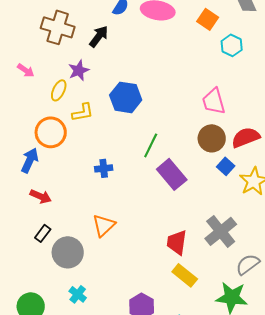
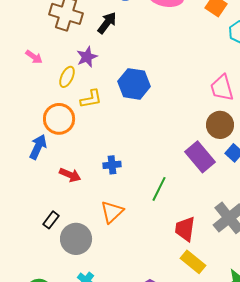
green line: (151, 145) -> (159, 189), moved
blue cross: (104, 168) -> (112, 165), moved
purple rectangle: (172, 174) -> (200, 157), moved
red arrow: (41, 196) -> (70, 175), moved

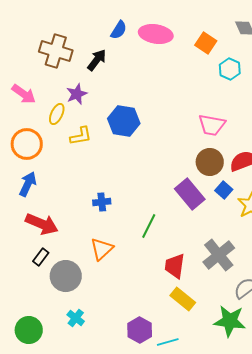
pink arrow: (34, 57) -> (24, 94), size x1.4
pink trapezoid: (222, 88) -> (212, 125), turned -64
orange circle: (59, 119) -> (27, 144), moved
red arrow: (70, 175) -> (42, 224), moved, size x1.5

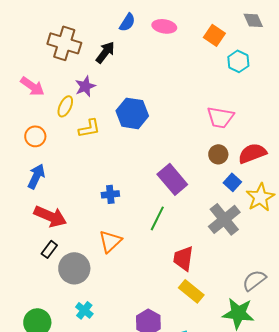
pink ellipse: (156, 34) -> (164, 26), size x0.7
orange circle: (27, 144) -> (35, 136), size x0.7
brown circle: (210, 162) -> (218, 154), size x0.7
purple rectangle: (190, 194) -> (172, 179), moved
gray cross: (219, 255) -> (224, 219), moved

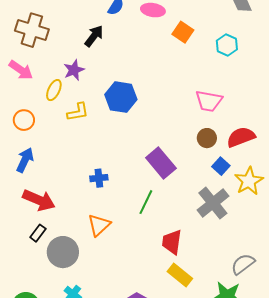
orange square: (214, 35) -> (183, 32), moved
brown cross: (64, 43) -> (32, 30), moved

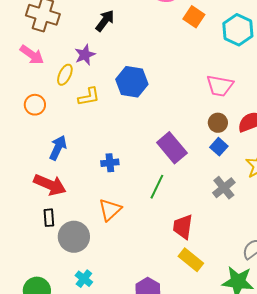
cyan hexagon: (227, 45) -> (238, 30), size x1.4
blue arrow: (25, 160) -> (58, 148), moved
blue square: (221, 166) -> (219, 147), moved
gray cross: (213, 203) -> (224, 188), size x0.7
black rectangle: (38, 233) -> (49, 218), turned -42

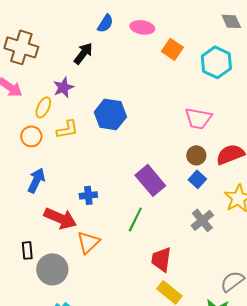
orange circle: (35, 105) -> (31, 136), moved
red arrow: (50, 185) -> (60, 218), moved

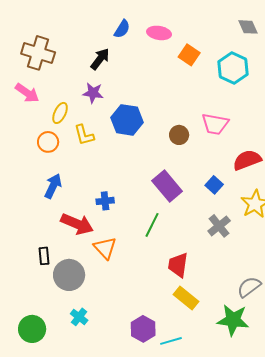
purple star: (63, 87) -> (93, 93), moved, turned 30
yellow L-shape: (67, 129) -> (84, 135), turned 85
brown circle: (196, 155) -> (179, 135), moved
orange triangle: (88, 242) -> (105, 248), turned -30

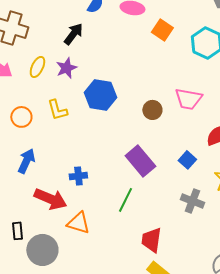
purple star: (93, 93) -> (66, 68), turned -30
yellow ellipse: (60, 113) -> (37, 67), moved
gray cross: (219, 226) -> (192, 201), turned -30
orange triangle: (105, 248) -> (78, 223), turned -30

